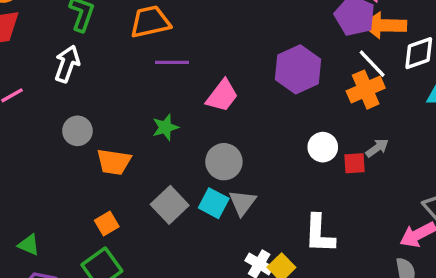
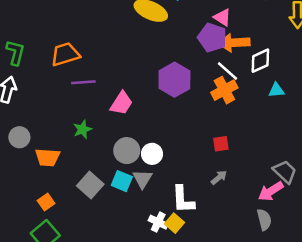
white circle: (323, 147) -> (152, 154), moved
gray arrow: (377, 148) -> (219, 178), moved
white L-shape: (319, 234) -> (183, 199), moved

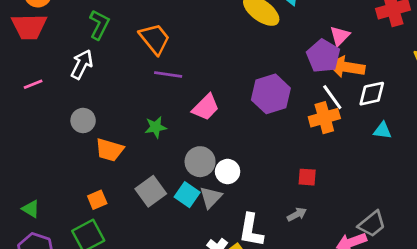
pink triangle: (222, 17) -> (340, 36), turned 30
orange trapezoid: (65, 54) -> (155, 39), turned 56
gray trapezoid: (285, 172) -> (372, 224), turned 85

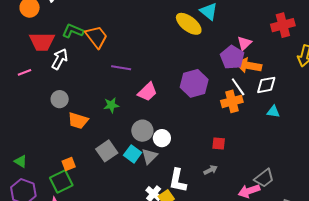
green L-shape: (99, 25) -> (73, 31), turned -95
red trapezoid: (29, 27) -> (42, 42), moved
orange trapezoid: (155, 39) -> (96, 37), moved
orange square: (97, 200) -> (69, 164), moved

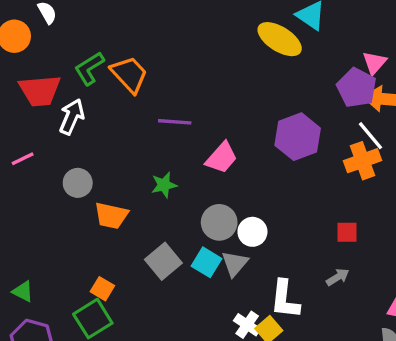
green L-shape: (73, 31) -> (89, 68), turned -50
pink line: (25, 72) -> (23, 159), moved
orange square: (69, 164) -> (102, 289), turned -32

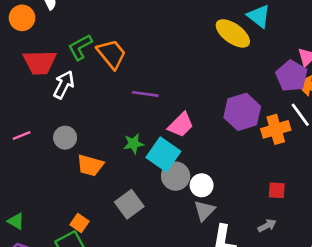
pink line: (23, 159) -> (22, 136), moved
orange cross: (363, 161) -> (276, 129), moved
cyan square: (206, 262) -> (163, 154), moved, size x1.4
gray triangle: (235, 264) -> (204, 211), moved

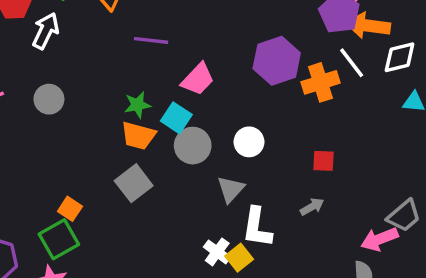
cyan square: (163, 154) -> (176, 118), size x0.7
orange trapezoid: (90, 165) -> (138, 136), moved
white circle: (202, 185) -> (249, 142), moved

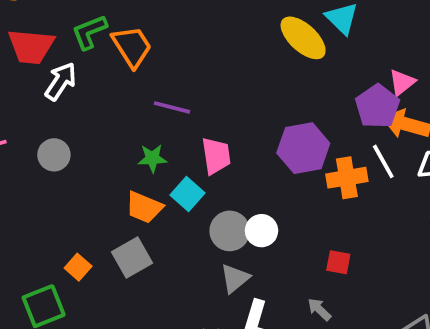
pink trapezoid: (198, 79) -> (216, 156), turned -60
green star: (137, 105) -> (152, 158), moved
gray circle: (193, 146) -> (230, 231), moved
gray arrow: (312, 207) -> (319, 309), turned -115
orange square: (70, 209) -> (78, 267), moved

